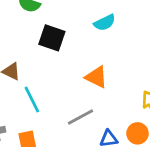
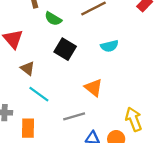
cyan line: (32, 100) -> (39, 94), turned -40

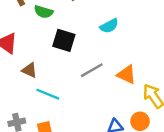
orange triangle: (94, 88) -> (127, 75), moved
gray line: (74, 116) -> (92, 70), moved

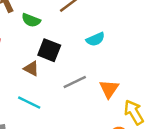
brown triangle: (29, 70) -> (31, 69), moved
orange triangle: (127, 75) -> (109, 89), turned 35

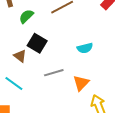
green semicircle: (31, 20) -> (26, 16), turned 105
cyan semicircle: (95, 39) -> (85, 48), moved

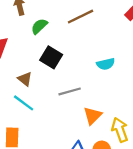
brown triangle: (20, 56) -> (25, 79), moved
orange triangle: (81, 83) -> (92, 116), moved

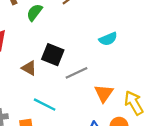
black square: (51, 57) -> (53, 55), moved
cyan line: (24, 103) -> (45, 105), moved

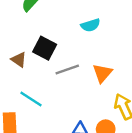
cyan semicircle: (108, 39) -> (90, 25), moved
orange triangle: (104, 93) -> (102, 73), moved

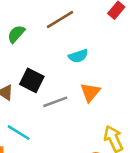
orange triangle: (102, 73) -> (90, 92), moved

